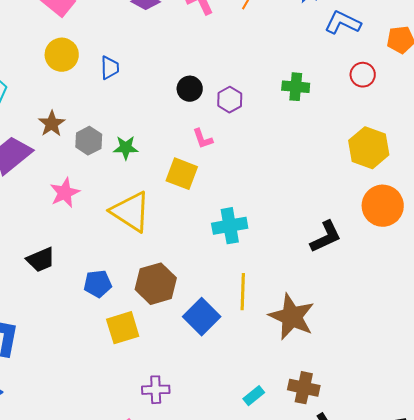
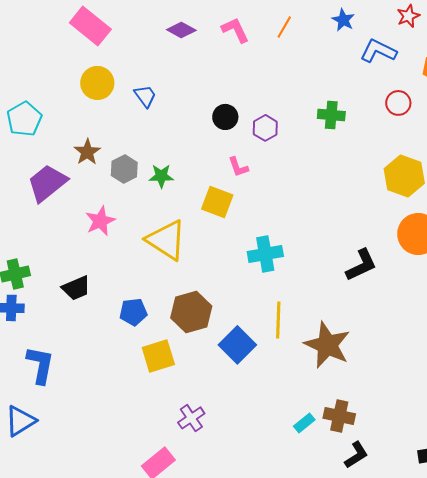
blue trapezoid: (110, 68) -> (145, 96), turned -35
purple cross: (156, 390) -> (191, 418), turned -32
cyan rectangle: (254, 396) -> (304, 423), moved

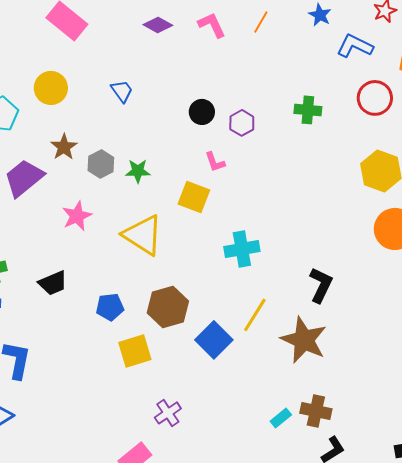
yellow circle: (97, 83) -> (51, 88), moved
red circle: (398, 103) -> (375, 98), size x1.4
black L-shape: (361, 265) -> (321, 285), moved, turned -39
yellow line: (278, 320) -> (255, 315), turned 30

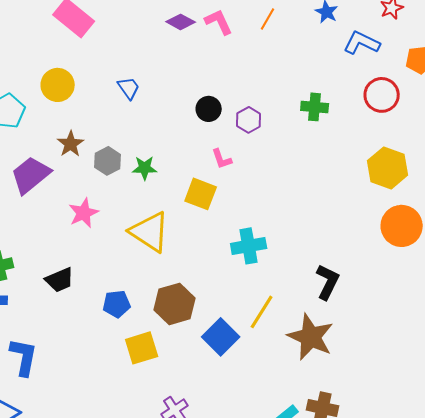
purple diamond: (158, 25) -> (181, 22), moved

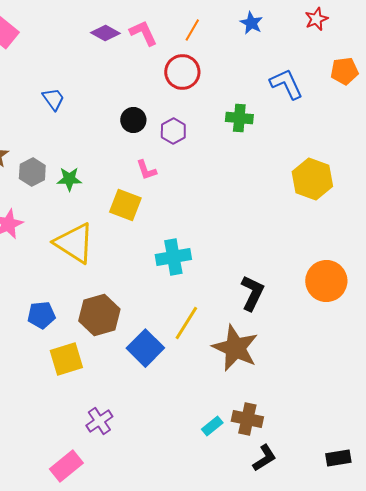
blue L-shape: (362, 43) -> (286, 84), moved, turned 39
red circle: (382, 95) -> (182, 72), moved
orange circle: (402, 226) -> (326, 281), moved

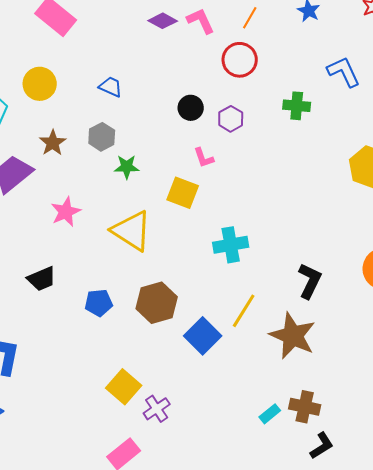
blue trapezoid: (53, 99) -> (111, 87), turned -30
gray hexagon: (32, 172) -> (102, 137), moved
yellow square: (66, 359) -> (124, 387), moved, turned -32

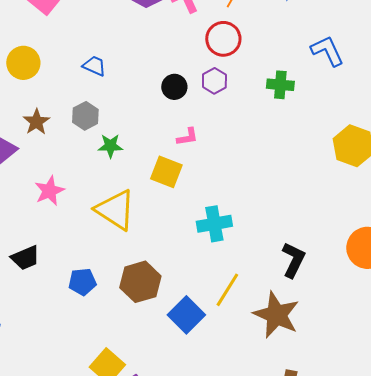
purple hexagon: (231, 119) -> (214, 81), moved
pink L-shape: (204, 158) -> (187, 137), turned -80

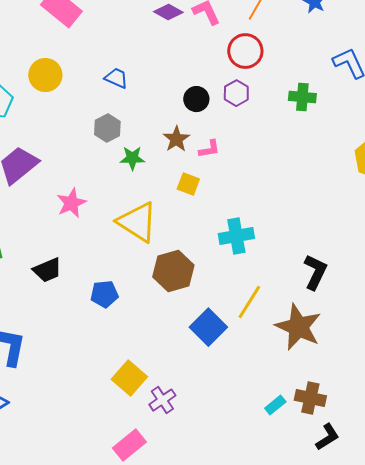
brown star: (36, 122) -> (176, 139), moved
yellow square: (166, 172) -> (188, 184), size x0.7
brown hexagon: (140, 282) -> (173, 271), moved

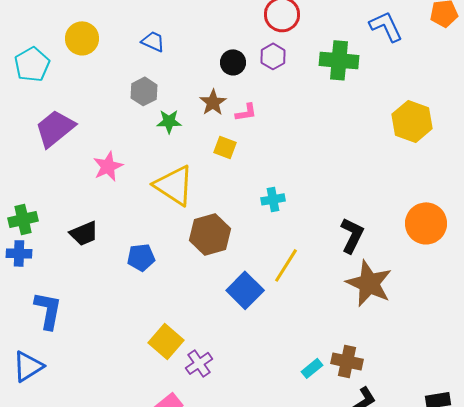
green cross: (302, 97) -> (339, 60), size x1.4
cyan cross: (236, 236) -> (273, 199), size x0.7
brown star: (298, 327) -> (369, 283), moved

